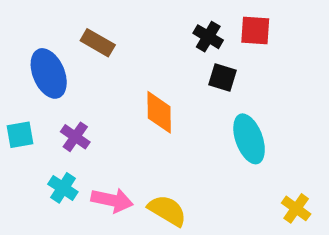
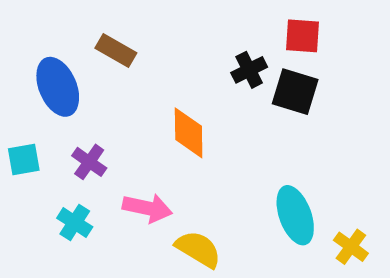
black cross: (208, 37) -> (249, 70), moved, turned 32
black square: (222, 78) -> (295, 92), moved, size x1.4
cyan ellipse: (249, 139) -> (295, 215), moved
pink arrow: (112, 200) -> (147, 208), moved

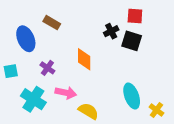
purple cross: (89, 162) -> (47, 68), moved
cyan cross: (75, 222) -> (33, 99), size x1.6

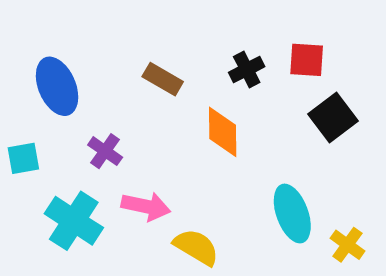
red square: (135, 16) -> (307, 60), moved
brown rectangle: (52, 23) -> (163, 79), moved
black square: (132, 41) -> (333, 118), moved, turned 36
orange diamond: (84, 59) -> (223, 132), moved

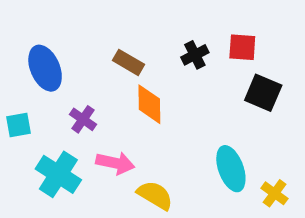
black square: (333, 118) -> (263, 93), turned -30
orange diamond: (223, 132) -> (149, 104), moved

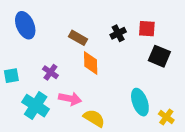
blue ellipse: (45, 68) -> (25, 25), moved

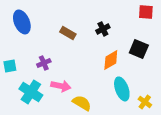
red square: (147, 29) -> (146, 12), moved
orange diamond: (91, 63) -> (111, 60), moved, turned 60
purple cross: (50, 72) -> (44, 63), turned 32

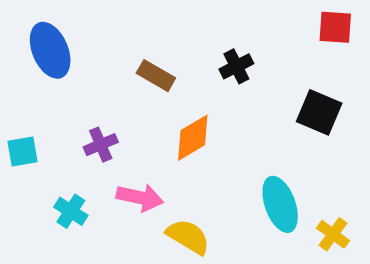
orange diamond: (111, 60) -> (193, 138), moved
cyan cross: (31, 92) -> (71, 211), size x0.6

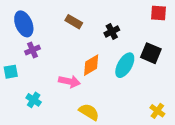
brown rectangle: (156, 76) -> (74, 22), moved
purple cross: (101, 145) -> (32, 50), moved
pink arrow: (140, 197) -> (69, 81), moved
cyan ellipse: (280, 204) -> (125, 65), moved, turned 50

